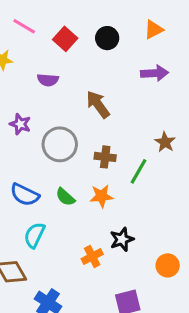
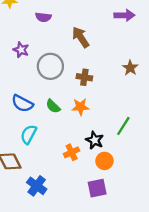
green line: (139, 171) -> (123, 126), moved
black star: (122, 239) -> (95, 140), turned -30
orange circle: (168, 265) -> (104, 161), moved

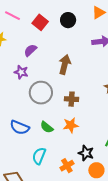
purple semicircle: (43, 17) -> (30, 50), turned 136
brown arrow: (81, 37) -> (65, 64), turned 54
purple star: (21, 50) -> (21, 72), moved
cyan semicircle: (29, 134) -> (39, 156), moved

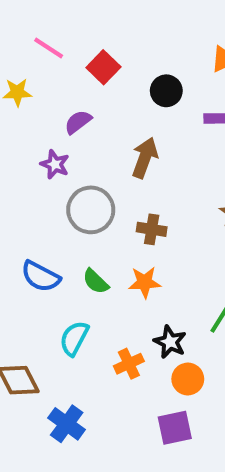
black circle: (68, 20) -> (166, 91), moved

